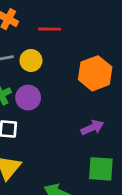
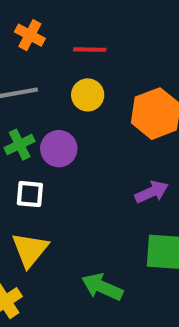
yellow circle: (31, 60) -> (88, 95), moved

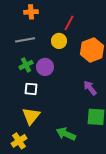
orange cross: (30, 35) -> (31, 12), turned -32
red line: (90, 50) -> (69, 23), moved, turned -63
purple arrow: (152, 192) -> (90, 88), turned -105

